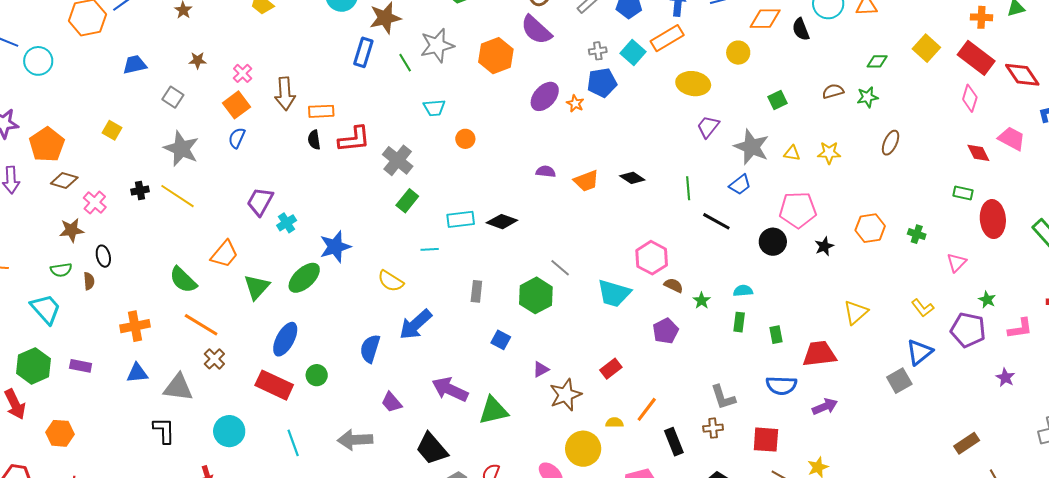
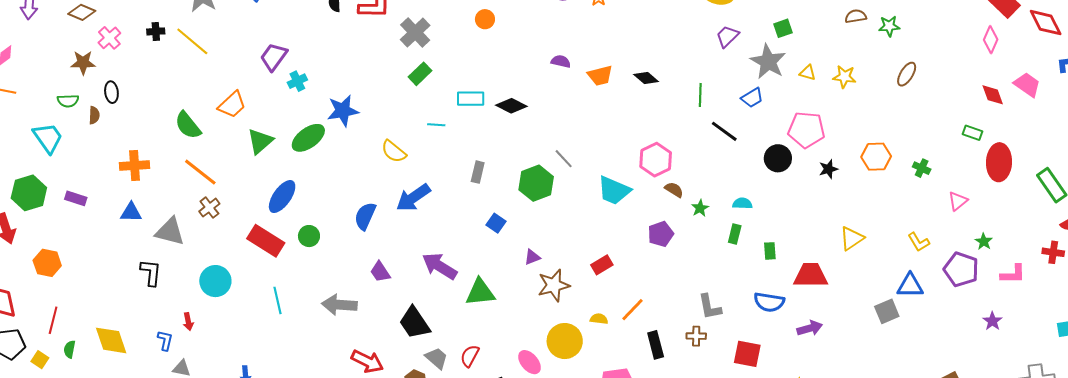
green square: (777, 100) -> (783, 28), moved
blue triangle: (919, 352) -> (910, 286), turned 32

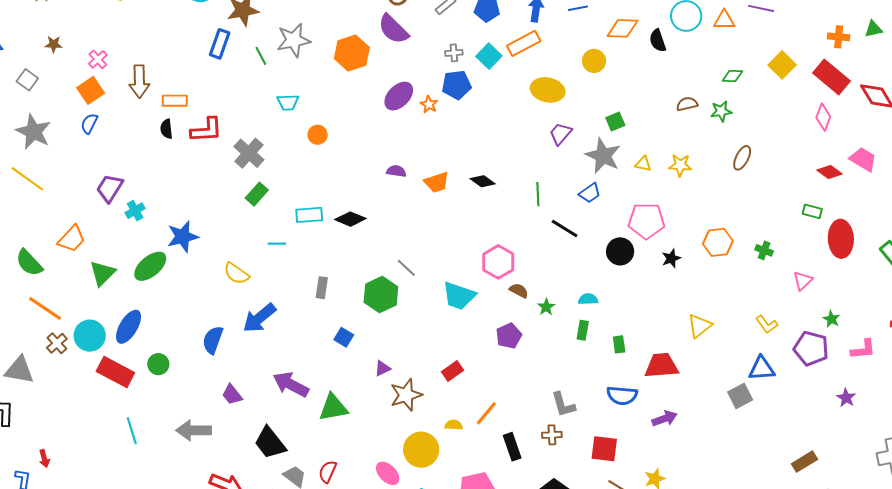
red diamond: (993, 95) -> (829, 172), turned -30
cyan circle: (215, 281) -> (90, 336), moved

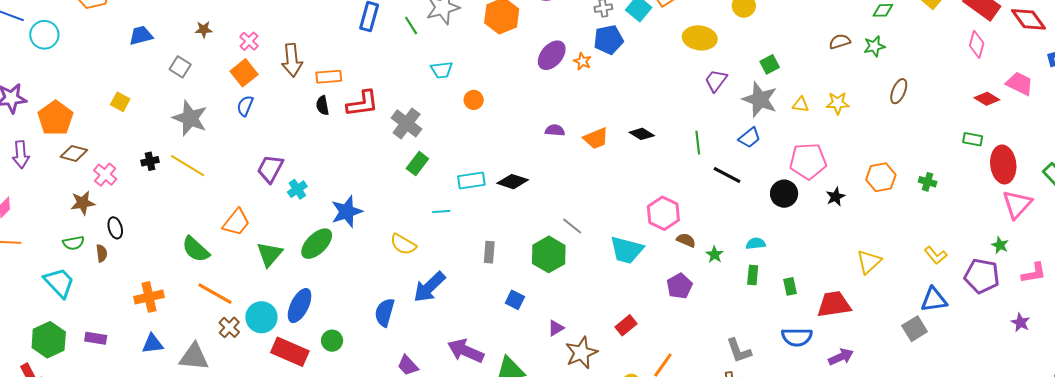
pink triangle: (803, 281) -> (1017, 204), moved, size x1.5

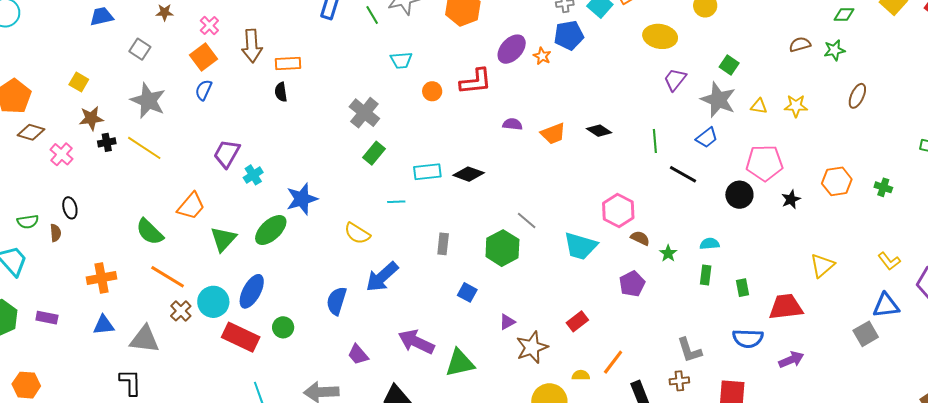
green square: (770, 64) -> (729, 65), turned -30
red L-shape: (362, 104) -> (476, 81), moved
brown star: (83, 203) -> (91, 118), moved

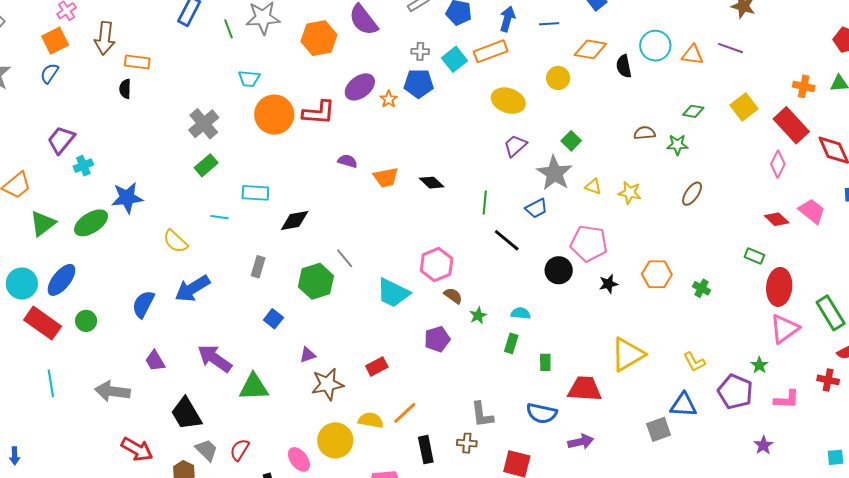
orange circle: (432, 91) -> (274, 115), size x2.0
black diamond: (469, 174) -> (295, 221), moved, turned -40
yellow triangle: (822, 265) -> (628, 354), size x1.4
yellow semicircle: (581, 375) -> (371, 420), size x1.4

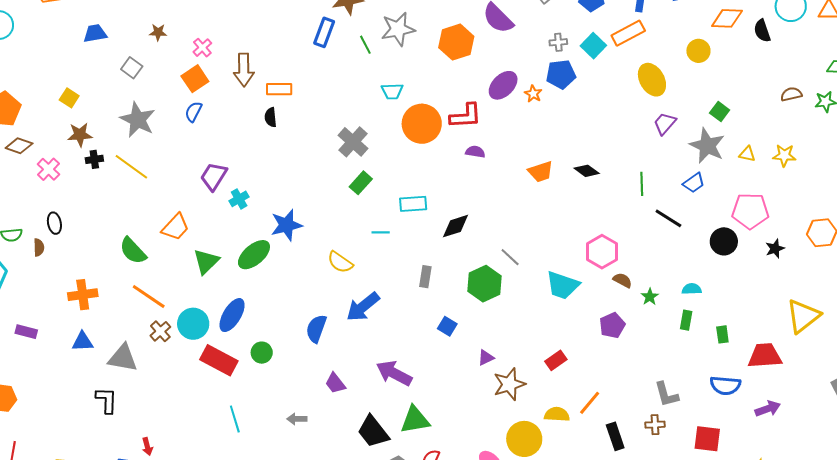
yellow ellipse: (508, 101) -> (652, 80), turned 48
purple semicircle: (348, 161) -> (475, 152), moved
green triangle: (254, 387) -> (415, 420), moved
gray arrow: (112, 391) -> (297, 419), size x0.6

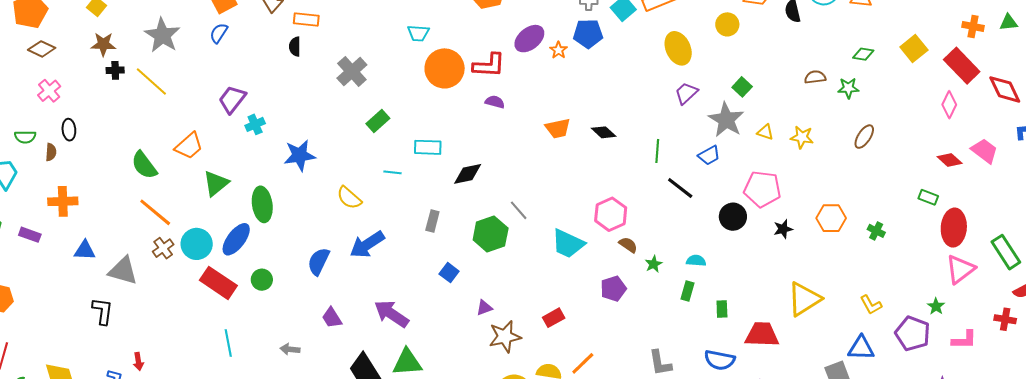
gray cross: (353, 142) -> (352, 72), moved
pink cross: (48, 169) -> (49, 91), moved
green ellipse: (254, 255) -> (262, 204), moved, turned -64
orange cross: (83, 295) -> (63, 201), moved

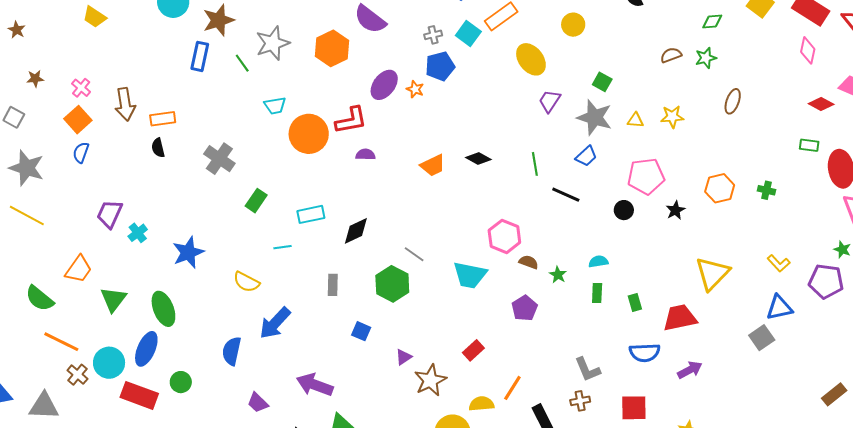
black circle: (733, 217) -> (624, 210), size x0.7

